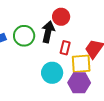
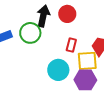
black arrow: (48, 32) -> (43, 16), moved

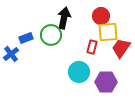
red circle: (67, 14) -> (101, 16), moved
yellow square: (87, 61) -> (108, 32), moved

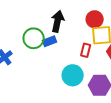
green circle: (51, 35) -> (34, 38), moved
blue rectangle: (26, 38) -> (50, 41), moved

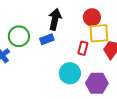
green circle: (34, 38) -> (19, 36), moved

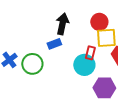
green circle: (19, 36) -> (32, 64), moved
cyan circle: (70, 73) -> (84, 65), moved

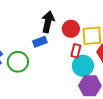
red circle: (99, 22) -> (71, 29), moved
cyan circle: (84, 65) -> (83, 66), moved

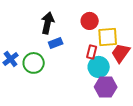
black arrow: (48, 22) -> (48, 23), moved
red circle: (71, 29) -> (90, 21), moved

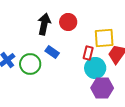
red circle: (90, 21) -> (68, 22), moved
blue rectangle: (56, 43) -> (52, 52), moved, turned 56

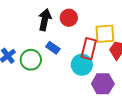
red rectangle: (88, 53) -> (89, 49), size x1.5
cyan circle: (95, 68) -> (82, 65), moved

